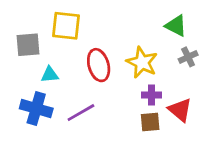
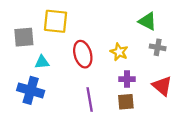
gray cross: (188, 57) -> (158, 47), turned 35
yellow star: (142, 62) -> (119, 52), size x0.7
red triangle: (180, 110) -> (162, 86), moved
purple line: (81, 113) -> (90, 100), moved, turned -70

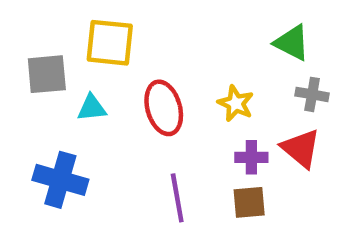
cyan triangle: (42, 62) -> (92, 108), moved
red triangle: (162, 86) -> (301, 148), moved

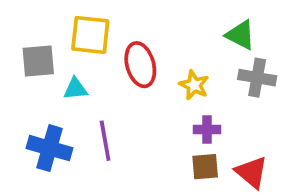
gray cross: (312, 94) -> (257, 78), size x1.4
red ellipse: (164, 108) -> (140, 65), moved
red triangle: (301, 148) -> (252, 172), moved
purple line: (177, 198) -> (105, 141), moved

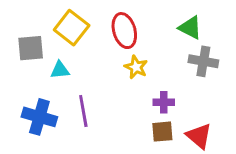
yellow square: (90, 35) -> (72, 28), turned 32
red ellipse: (140, 65) -> (124, 31), moved
yellow star: (194, 85) -> (136, 67), moved

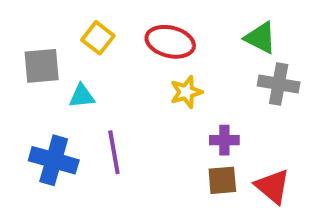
yellow square: (72, 28) -> (98, 38), size x0.7
red ellipse: (124, 31) -> (170, 42), turned -60
yellow star: (136, 67) -> (186, 92), turned 30

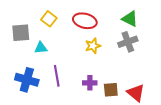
gray cross: (279, 84) -> (128, 42), moved, turned -30
purple cross: (224, 140) -> (90, 83), moved

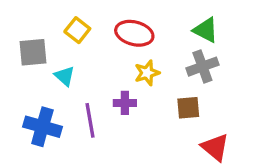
cyan triangle: (41, 48) -> (65, 76), turned 48
purple cross: (90, 83) -> (125, 103), moved
brown square: (111, 90) -> (188, 108), moved

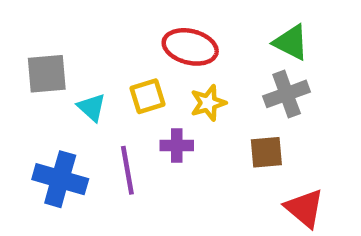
yellow square: (77, 30) -> (148, 96), moved, turned 35

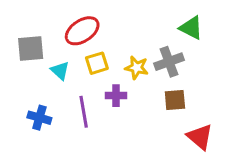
red ellipse: (190, 47) -> (82, 31), moved, turned -48
gray cross: (287, 94) -> (169, 62), moved
yellow star: (208, 103) -> (137, 68), turned 30
blue cross: (60, 179) -> (39, 118), size x0.7

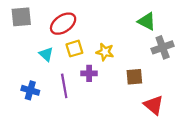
gray square: (31, 48) -> (21, 17), moved
gray cross: (169, 62) -> (163, 47), moved

